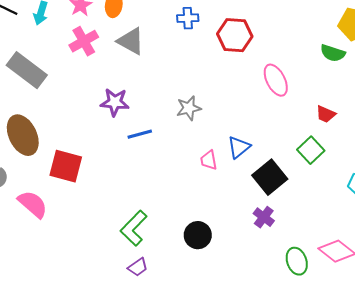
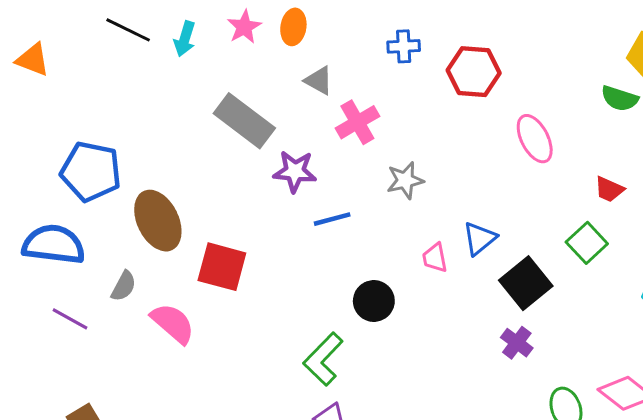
pink cross: (84, 41) -> (357, 122), moved
gray triangle: (131, 41) -> (319, 81), size x0.7
gray rectangle: (27, 70) -> (244, 121), moved
black circle: (198, 235) -> (374, 301), moved

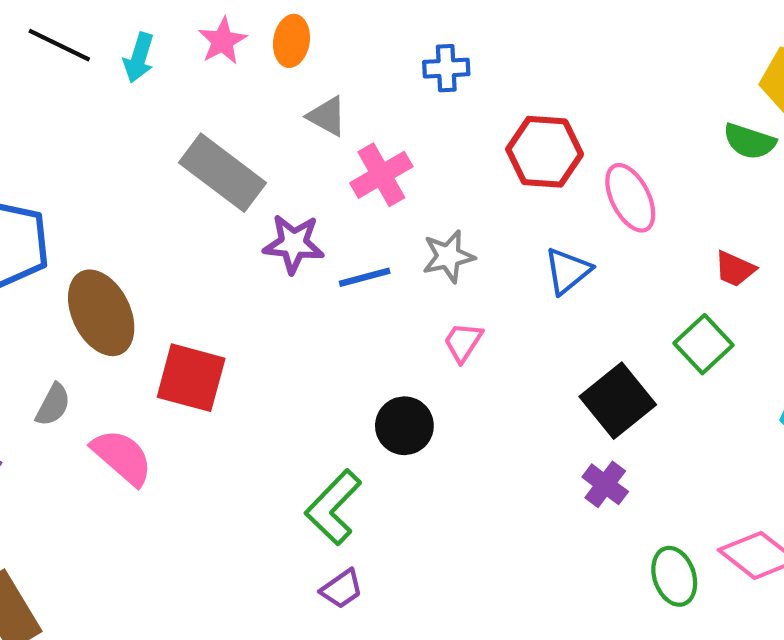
red hexagon: (474, 72) -> (545, 152), moved
blue line: (332, 219) -> (365, 277), moved
blue triangle: (480, 238) -> (568, 271), moved
pink trapezoid: (435, 258) -> (463, 342), moved, turned 44

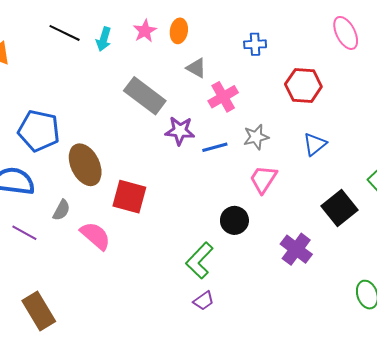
pink ellipse: (630, 198) -> (346, 33), moved
pink trapezoid: (463, 342) -> (263, 179), size x1.4
purple cross: (605, 484) -> (296, 249), moved, size x1.4

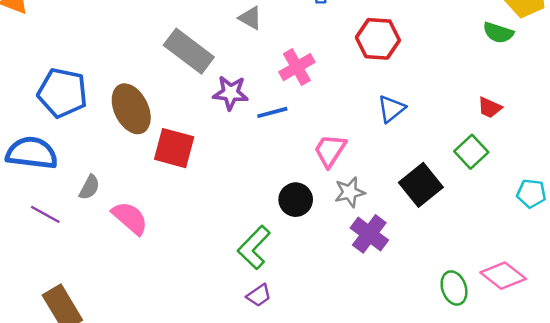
pink cross: (223, 97) -> (297, 67), moved
gray star: (256, 137) -> (350, 192), moved
brown ellipse: (85, 165) -> (131, 109), moved
red square: (129, 197) -> (174, 148), moved

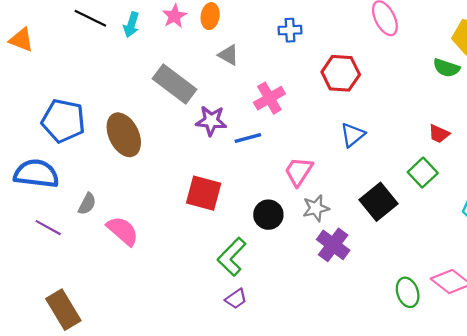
red square: (174, 148) -> (204, 193), moved

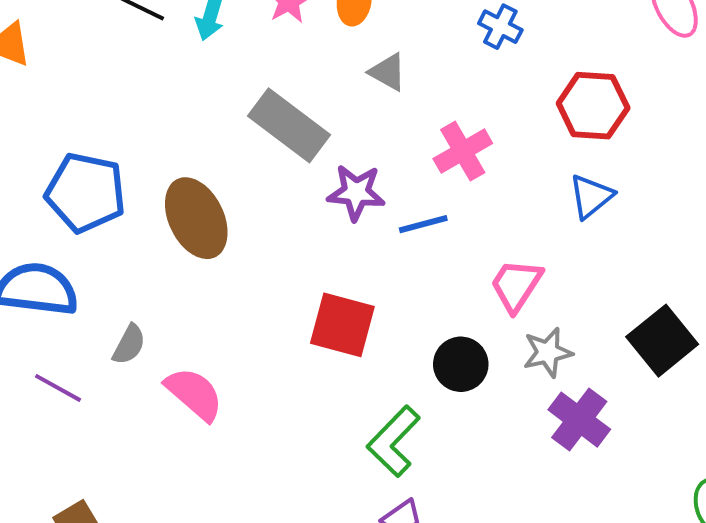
blue cross: (290, 30) -> (500, 27), turned 30
blue triangle: (353, 135) -> (591, 196), moved

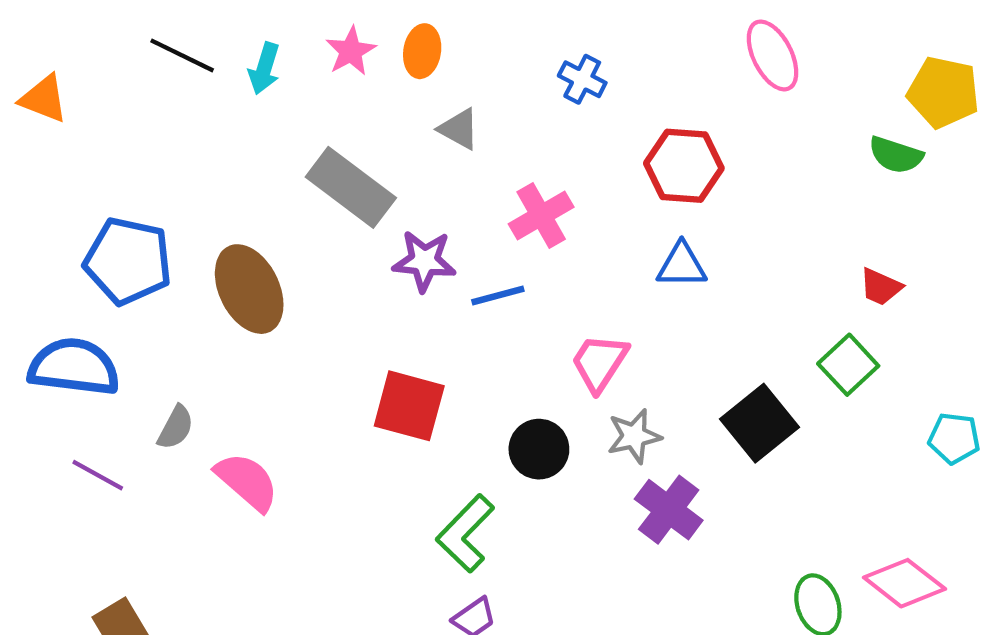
blue triangle: (591, 196) -> (682, 265), turned 39

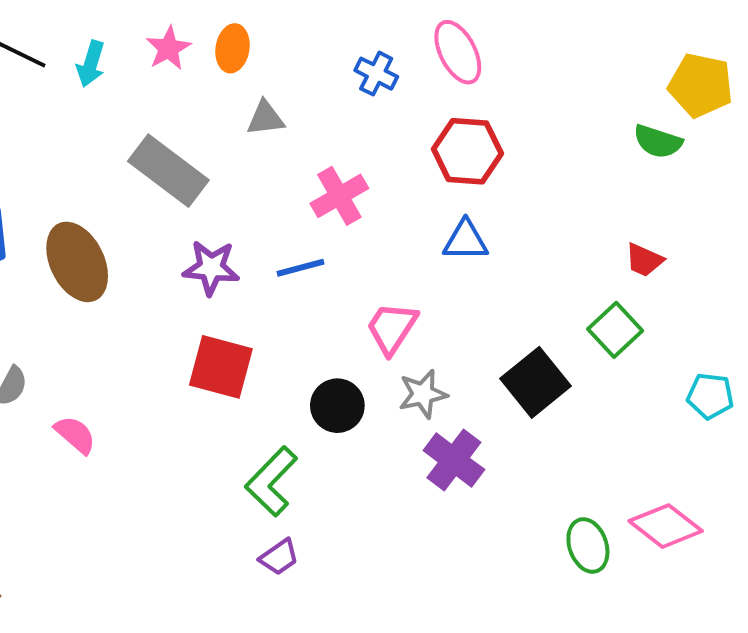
pink ellipse: (773, 55) -> (458, 52), moved
gray triangle: (459, 129) -> (266, 118), turned -36
purple star: (424, 261) -> (211, 268), moved
pink semicircle: (247, 482) -> (75, 435), size x0.7

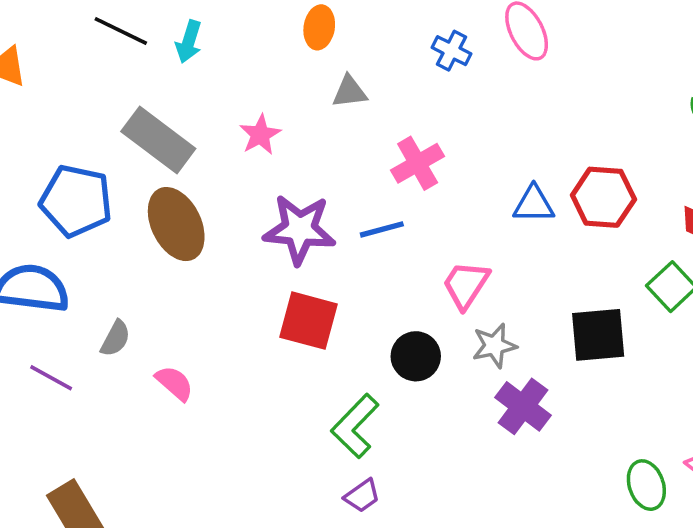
pink star: (168, 48) -> (260, 135), moved
red hexagon: (467, 151) -> (603, 197), moved
gray rectangle: (168, 171) -> (158, 140), moved
purple star: (211, 268) -> (300, 229), size x1.4
black square: (535, 382) -> (598, 335), turned 34

